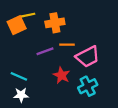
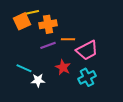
orange cross: (55, 23) -> (48, 24), moved
white star: (21, 95) -> (38, 80), moved

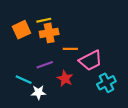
yellow line: (32, 12) -> (44, 20), moved
purple line: (48, 45) -> (45, 65), moved
cyan cross: (87, 77) -> (106, 83), moved

